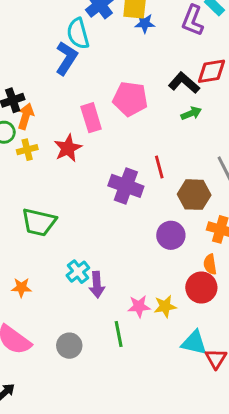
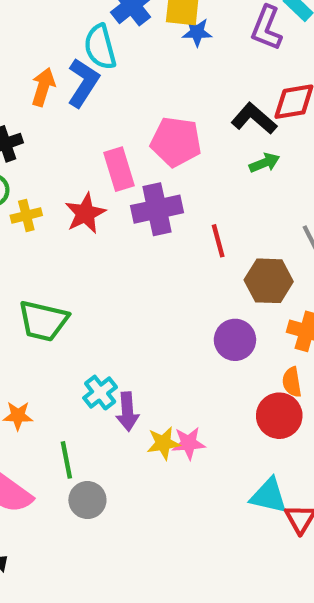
orange arrow: (26, 116) -> (43, 87), moved
purple cross: (126, 186) -> (157, 209), moved, turned -32
yellow star: (165, 306) -> (163, 443), moved
green line: (119, 334) -> (66, 460), moved

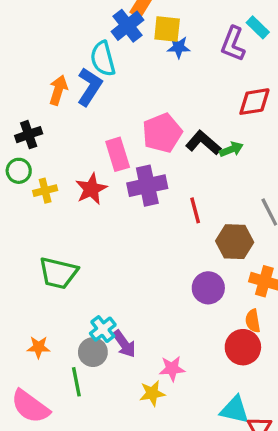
black L-shape: (254, 119) -> (203, 143), moved
pink pentagon: (176, 142) -> (162, 133), turned -30
purple arrow: (127, 411) -> (124, 344), turned -32
yellow star: (163, 443) -> (152, 393), moved
gray circle: (87, 500) -> (93, 352), moved

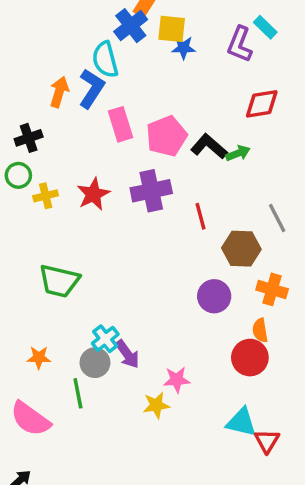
pink rectangle: (118, 154) -> (121, 124), moved

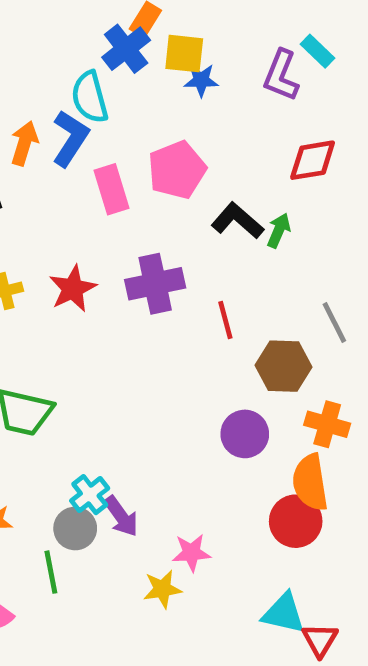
pink pentagon: (166, 136) -> (177, 170), moved
green arrow: (238, 153) -> (279, 230), turned -45
orange semicircle: (260, 330) -> (310, 482), size x1.6

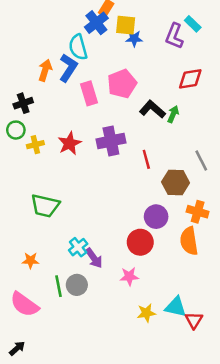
red circle: (296, 521) -> (140, 242), moved
gray circle: (75, 528) -> (77, 285), moved
yellow star: (162, 589) -> (146, 313), moved

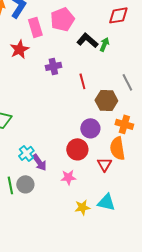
purple cross: (111, 141) -> (53, 66), size x0.7
red star: (70, 143) -> (19, 49), moved
red triangle: (194, 320) -> (104, 164), moved

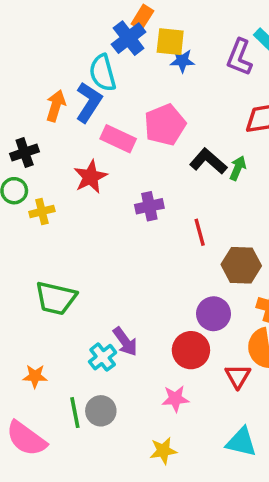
pink rectangle: (35, 27) -> (118, 139), turned -48
purple arrow: (39, 162) -> (125, 341), moved
yellow star: (82, 207) -> (163, 451), moved

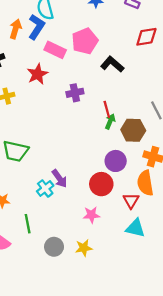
green arrow: (238, 168) -> (110, 121), moved
gray circle: (101, 411) -> (54, 247), moved
cyan triangle: (241, 442) -> (135, 228), moved

